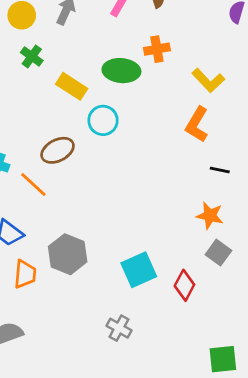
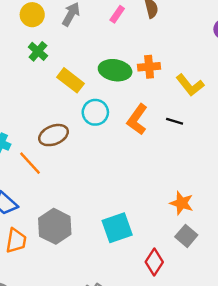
orange cross: (157, 49) -> (149, 67), moved
orange L-shape: (197, 124) -> (137, 119), moved
black line: (220, 170) -> (175, 121), moved
cyan square: (139, 270) -> (117, 228), moved

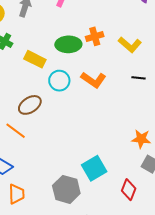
orange L-shape: (137, 119) -> (93, 80), turned -80
black line: (175, 121) -> (138, 78), moved
gray hexagon: (55, 226) -> (66, 189), moved

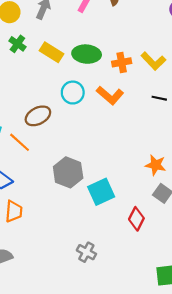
orange cross: (95, 36) -> (122, 62), moved
yellow rectangle: (35, 59) -> (51, 52), moved
gray hexagon: (66, 189) -> (68, 172), moved

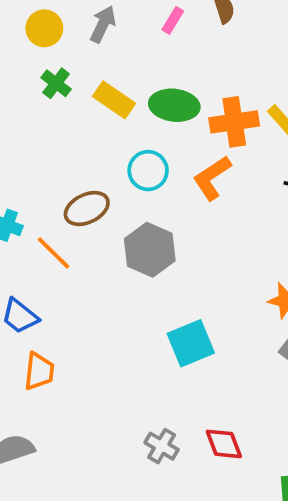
orange cross: (122, 62) -> (234, 122), size x1.4
orange L-shape: (110, 95) -> (212, 178), turned 104
gray hexagon: (68, 172) -> (150, 250), moved
red diamond: (136, 219) -> (224, 444), moved, turned -50

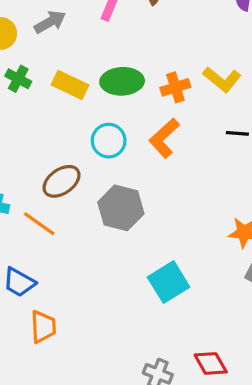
gray arrow: (103, 24) -> (50, 22), turned 44
orange cross: (234, 122) -> (175, 87), size x0.7

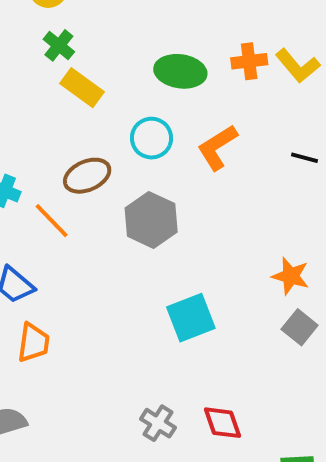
yellow L-shape: (222, 79) -> (298, 66), moved
yellow rectangle: (70, 85) -> (82, 88), moved
orange cross: (175, 87) -> (249, 61), moved

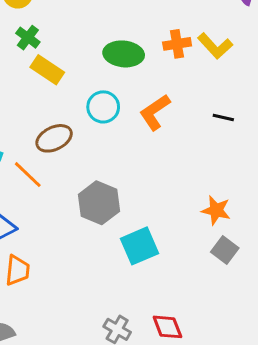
gray hexagon: (151, 220) -> (99, 203), moved

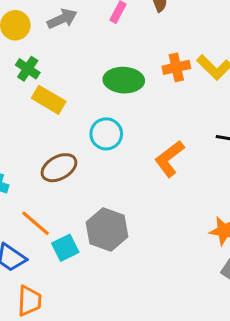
orange L-shape: (155, 112) -> (169, 159), moved
orange line: (28, 175) -> (35, 223), moved
cyan square: (140, 246) -> (65, 248), moved, size x0.7

